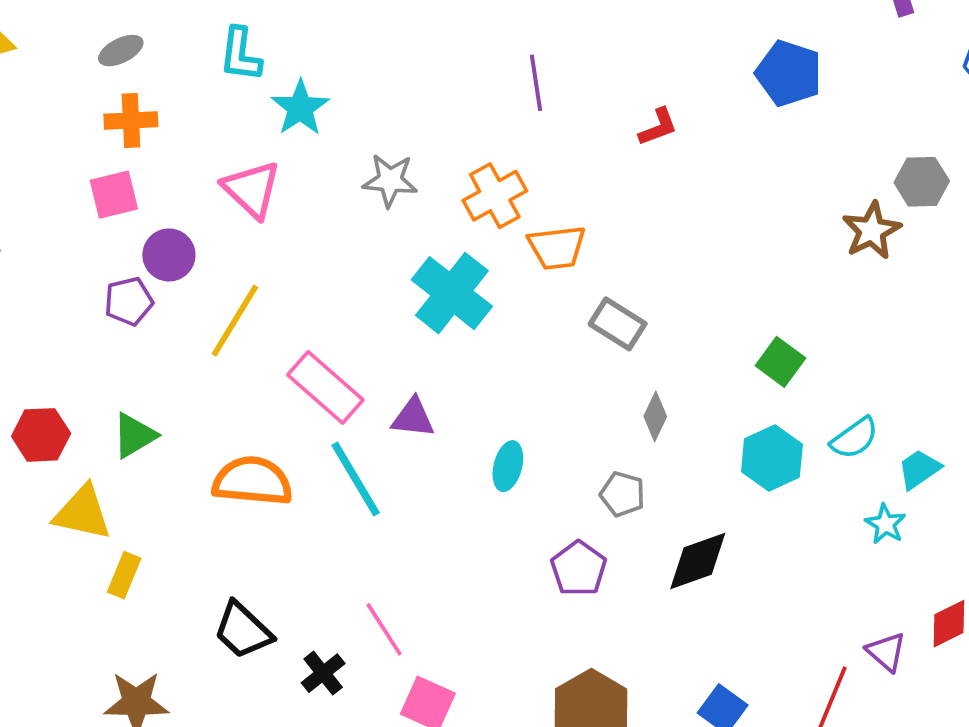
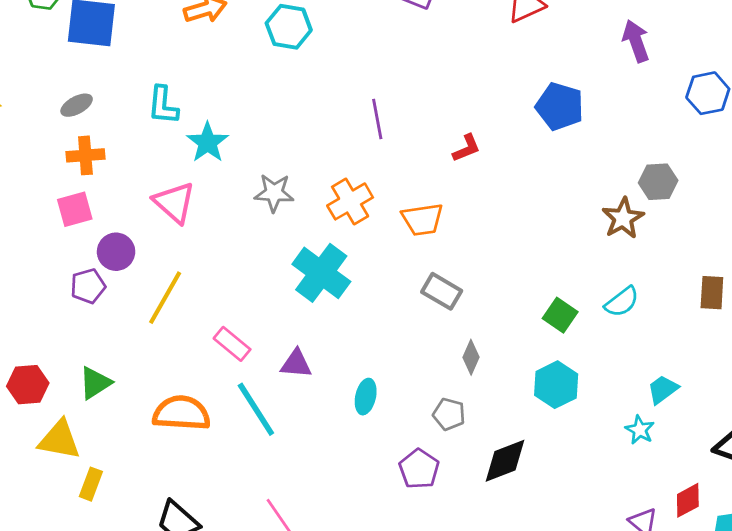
orange trapezoid: (557, 247) -> (422, 219), moved
pink rectangle: (325, 387) -> (232, 344), size x0.7
cyan semicircle: (855, 438) -> (622, 302), moved

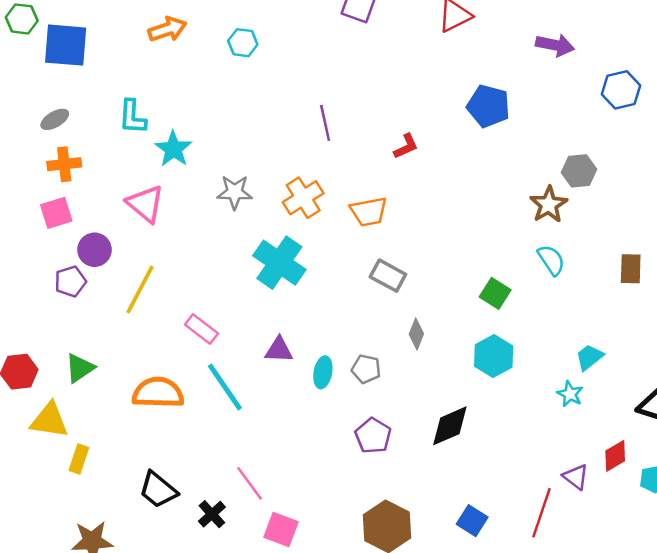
cyan hexagon: (289, 27) -> (243, 43), size x0.7
purple arrow: (636, 41) -> (555, 45), turned 123
cyan semicircle: (622, 302) -> (551, 260), moved, turned -84
purple triangle: (296, 364) -> (279, 350), moved
gray pentagon: (449, 414) -> (366, 369), moved

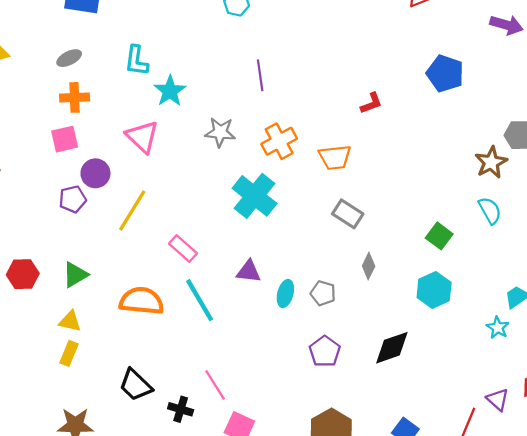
purple line: (325, 123) -> (260, 75), moved
yellow triangle: (49, 420) -> (70, 321), moved, size x0.7
black cross: (212, 514) -> (181, 409), turned -35

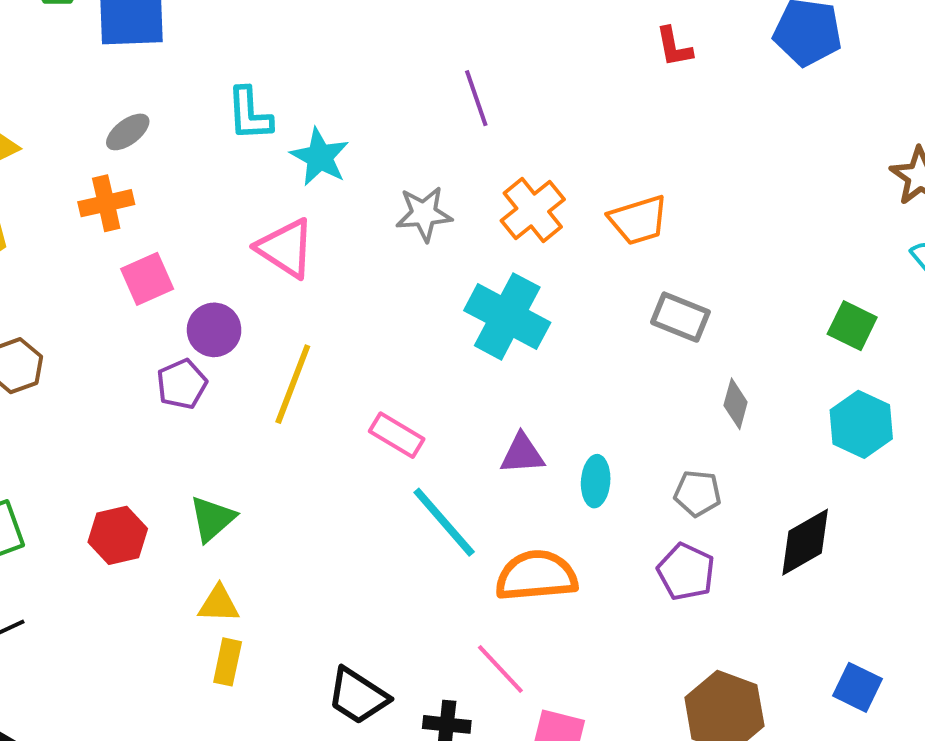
orange cross: (75, 97) -> (106, 203), moved
red L-shape: (371, 103) -> (674, 47), moved, turned 110
gray pentagon: (323, 293) -> (697, 493), moved
orange semicircle: (142, 301) -> (536, 576), moved

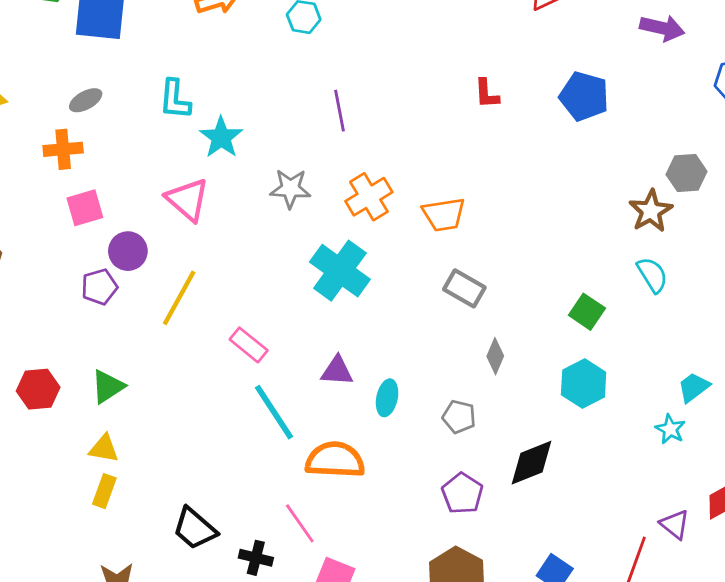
purple pentagon: (686, 572) -> (462, 493), moved

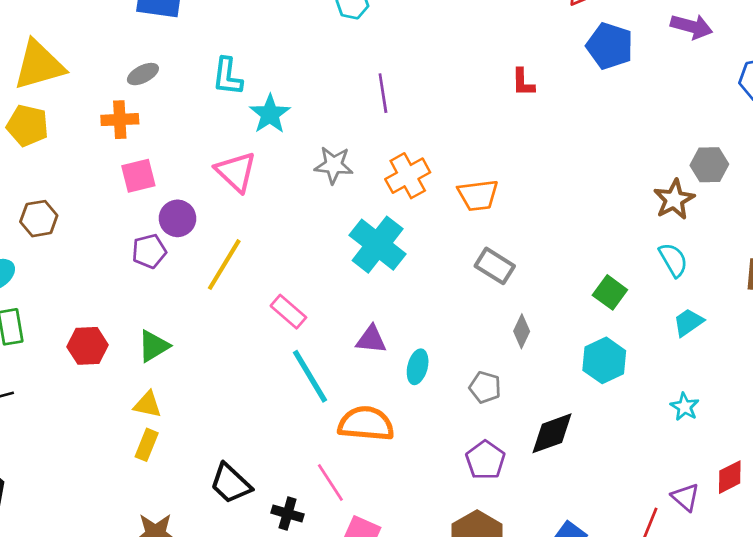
blue pentagon: (584, 96) -> (610, 46), moved
cyan trapezoid: (694, 387) -> (688, 322), moved

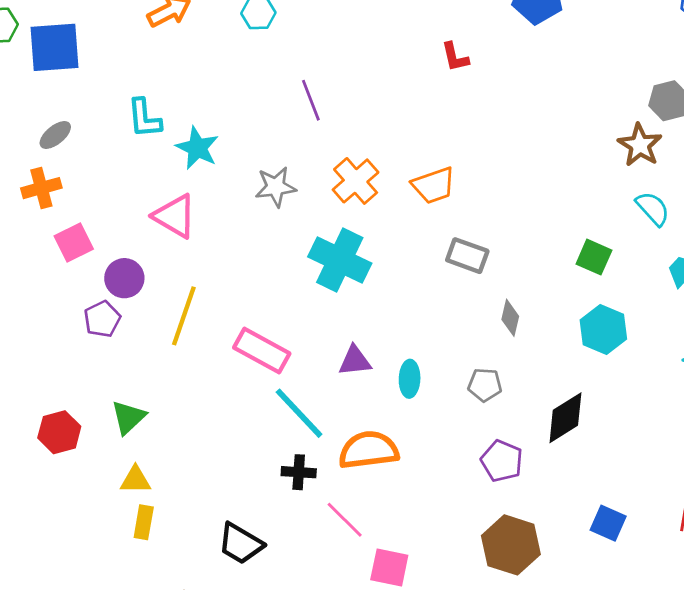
pink rectangle: (288, 312) -> (262, 351), size x1.4
black cross: (288, 514) -> (299, 472), moved

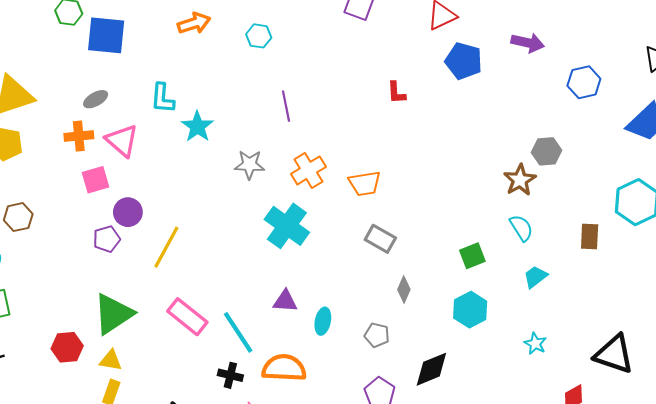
pink triangle: (175, 216) -> (122, 141), moved
green square: (594, 257) -> (472, 256), turned 35
pink rectangle: (262, 351) -> (187, 317), moved
green triangle: (128, 417) -> (113, 314), size x1.6
red hexagon: (59, 432) -> (67, 347), moved

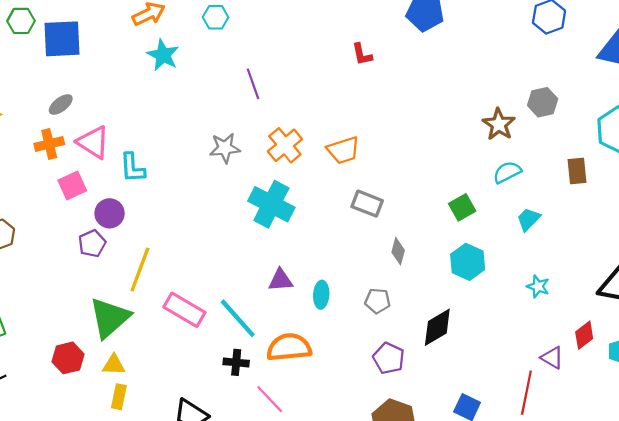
cyan L-shape: (163, 98) -> (132, 168), moved
cyan star: (197, 126) -> (163, 55), moved
gray hexagon: (547, 151) -> (543, 102), moved
cyan semicircle: (521, 228) -> (507, 172), turned -76
yellow line: (166, 247) -> (140, 270), moved

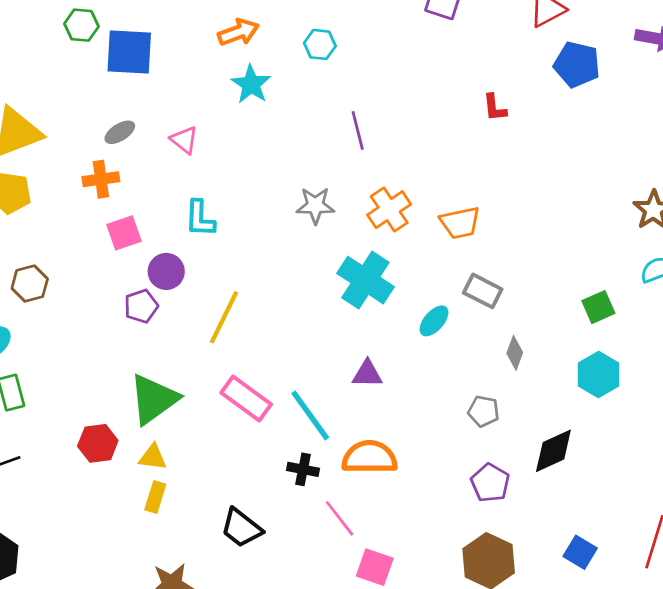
pink triangle: (93, 142) -> (184, 140), moved, size x0.7
yellow line: (140, 270) -> (224, 317), moved
cyan ellipse: (321, 295) -> (434, 321), moved, turned 32

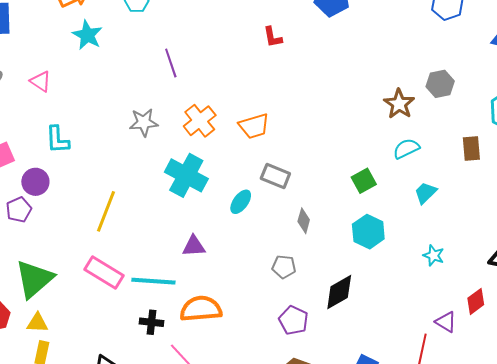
yellow line: (224, 317) -> (106, 211), moved
cyan line: (310, 415) -> (153, 281), turned -45

